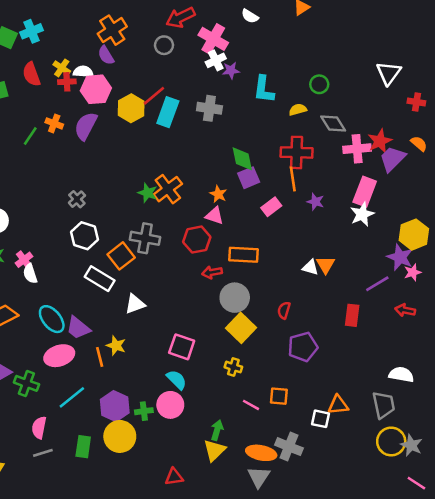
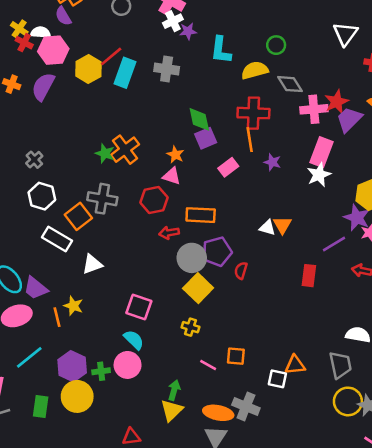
red cross: (67, 82) -> (24, 43), turned 30
yellow semicircle: (298, 110) -> (255, 70), size x1.5
purple pentagon: (303, 347) -> (217, 252), moved

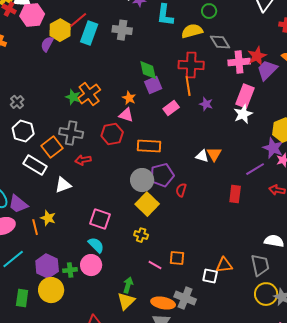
purple semicircle: (43, 87) -> (47, 44), moved, size x0.7
red arrow: (169, 233) -> (83, 160), moved

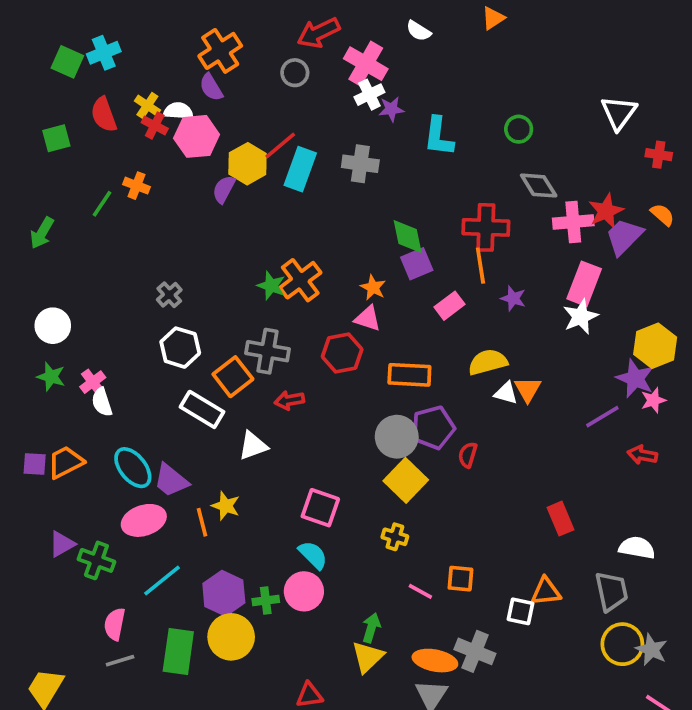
yellow semicircle: (192, 31) -> (488, 362), moved
red rectangle: (235, 194) -> (560, 519), moved, turned -30
green rectangle: (22, 298) -> (178, 651), size x1.4

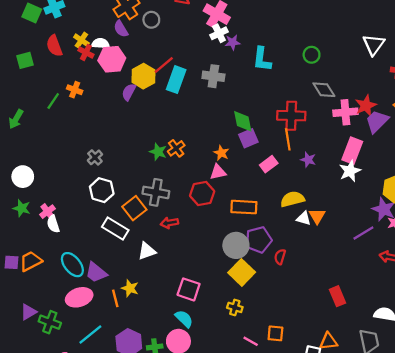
gray circle: (295, 73) -> (151, 20), moved
orange cross: (300, 280) -> (176, 148), size x0.7
pink triangle: (368, 318) -> (218, 172), turned -30

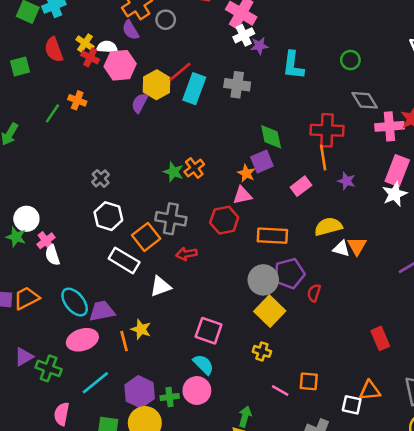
purple square: (248, 138) -> (262, 162), moved
white circle: (23, 177) -> (26, 219), moved
purple trapezoid: (96, 272) -> (102, 311), turned 130

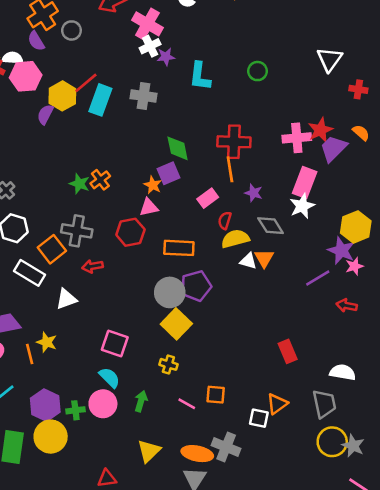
gray diamond: (365, 100) -> (271, 226), moved
red semicircle: (314, 293) -> (225, 220), moved
orange triangle: (370, 390) -> (277, 404), turned -30
green arrow: (245, 417) -> (141, 401), moved

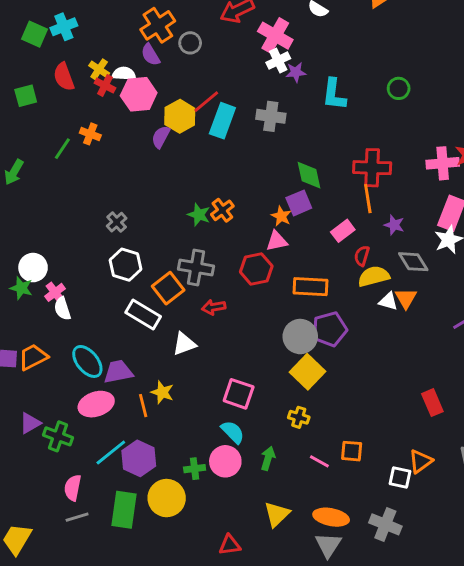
purple hexagon: (45, 405) -> (139, 458), moved
gray cross: (226, 447) -> (385, 524), moved

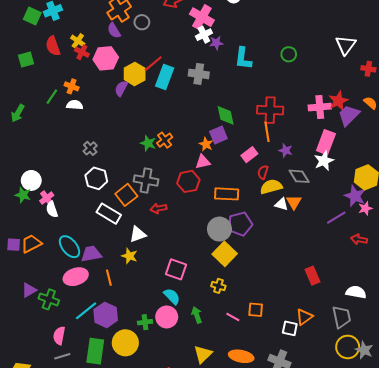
white semicircle: (124, 74) -> (75, 105), moved
yellow star: (162, 392) -> (129, 256), moved
green arrow: (268, 458) -> (197, 315), turned -35

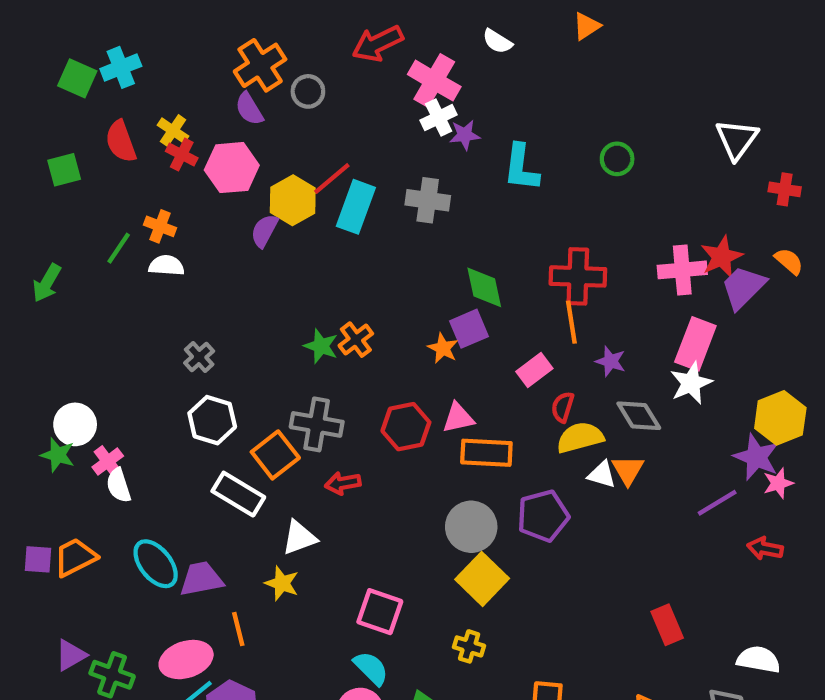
pink triangle: (203, 162) -> (458, 418), moved
purple pentagon: (240, 224) -> (543, 516), moved
pink ellipse: (76, 277) -> (186, 660), moved

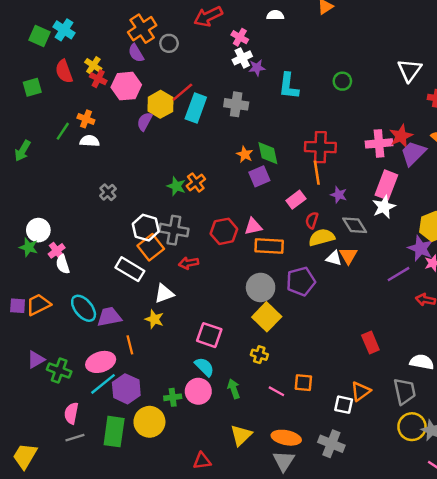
white semicircle: (497, 41) -> (275, 15), turned 147
cyan cross: (121, 67) -> (64, 30), turned -35
pink cross: (434, 81) -> (240, 37), size x0.6
orange star: (443, 348) -> (245, 154), moved
white hexagon: (212, 420) -> (146, 228), moved

